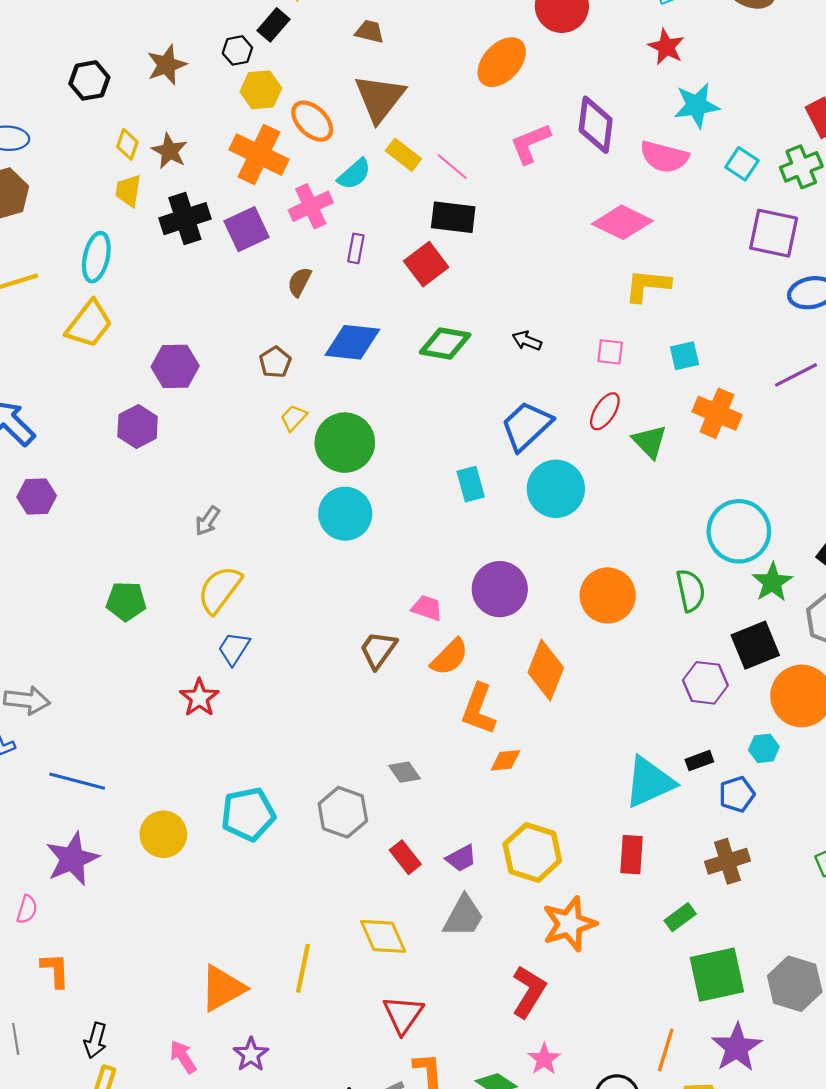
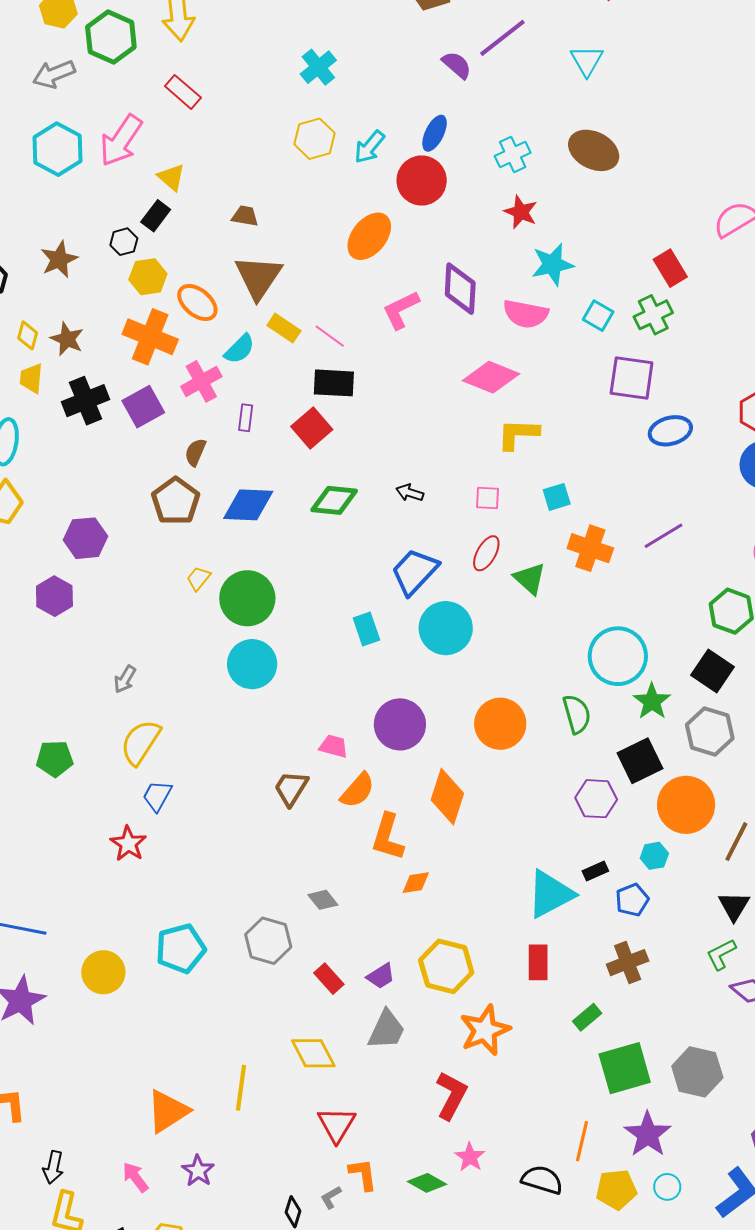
brown pentagon: (275, 362) -> (176, 501), moved, size x1.6
purple line: (796, 375) -> (663, 536), moved

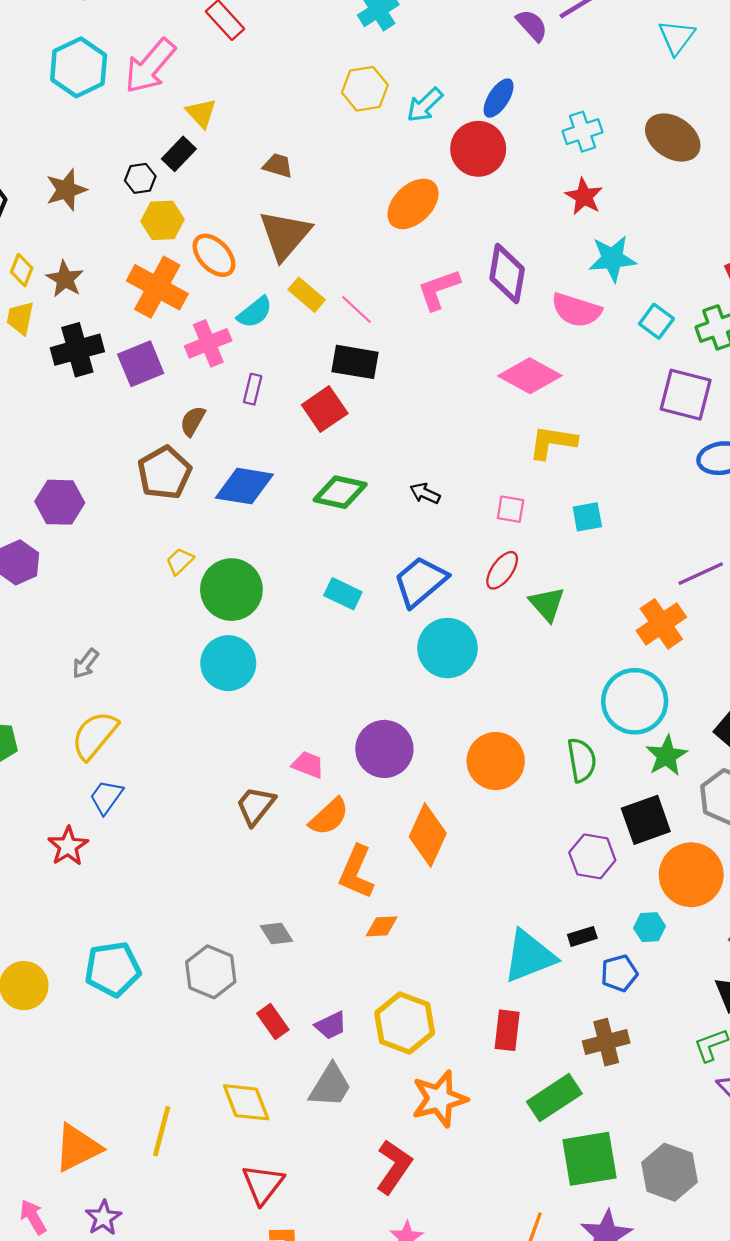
orange cross: (590, 548) -> (661, 624), moved, turned 30
cyan rectangle: (366, 629) -> (343, 594), moved, turned -52
green rectangle: (587, 1017) -> (554, 1098), size x1.6

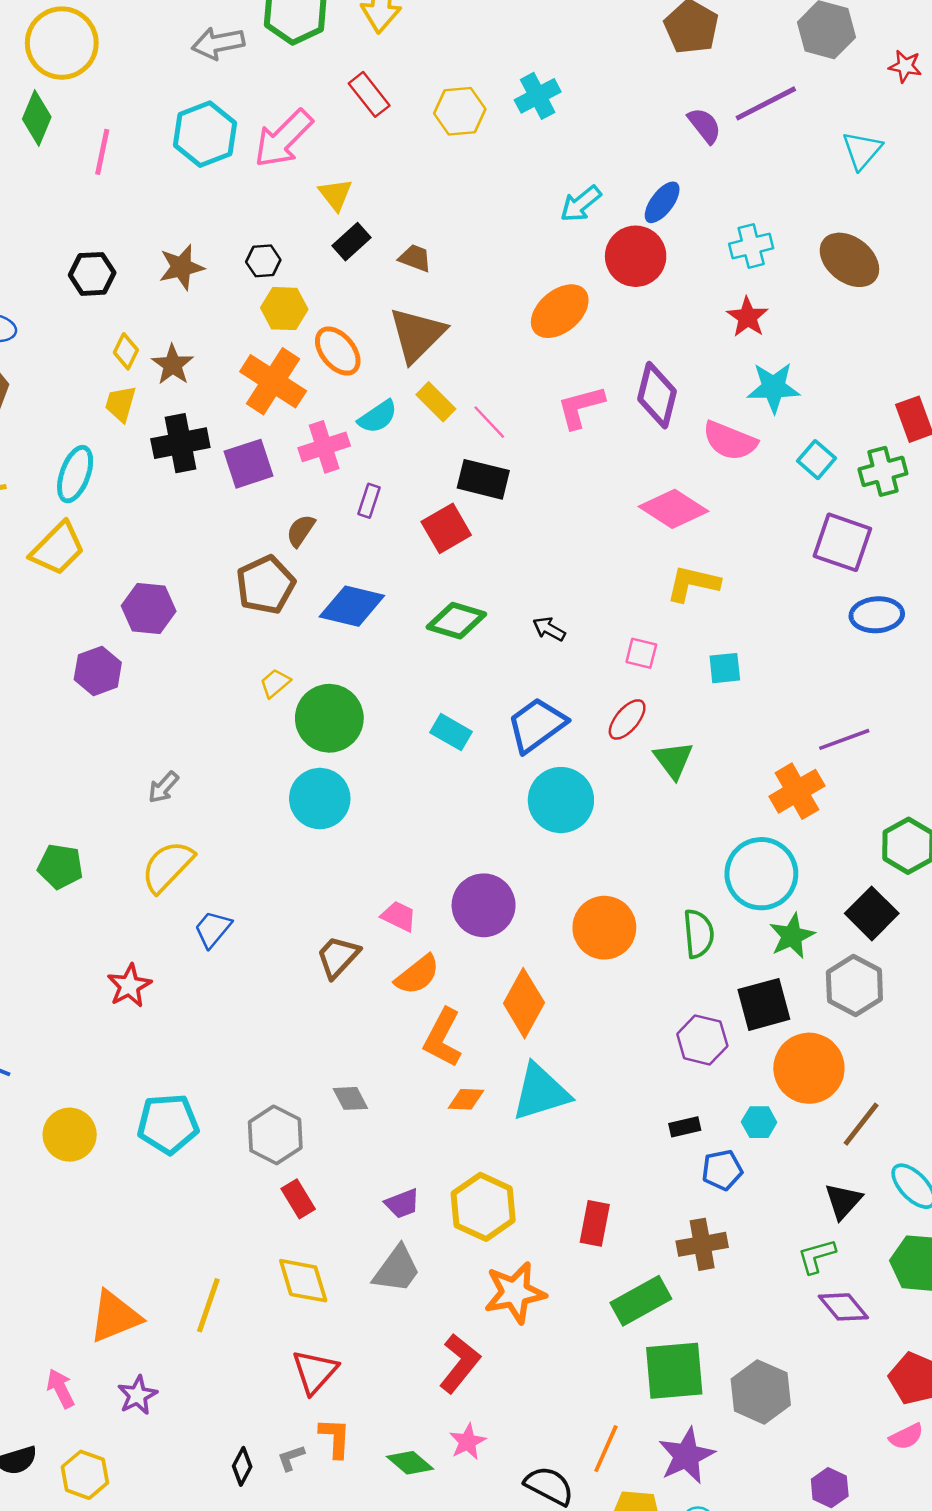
yellow hexagon: (365, 89) -> (460, 111), moved
black rectangle: (179, 154) -> (351, 242), moved
blue trapezoid: (106, 797) -> (213, 929), moved
cyan triangle: (529, 956) -> (541, 1092), moved
red rectangle: (273, 1022) -> (298, 1199), moved

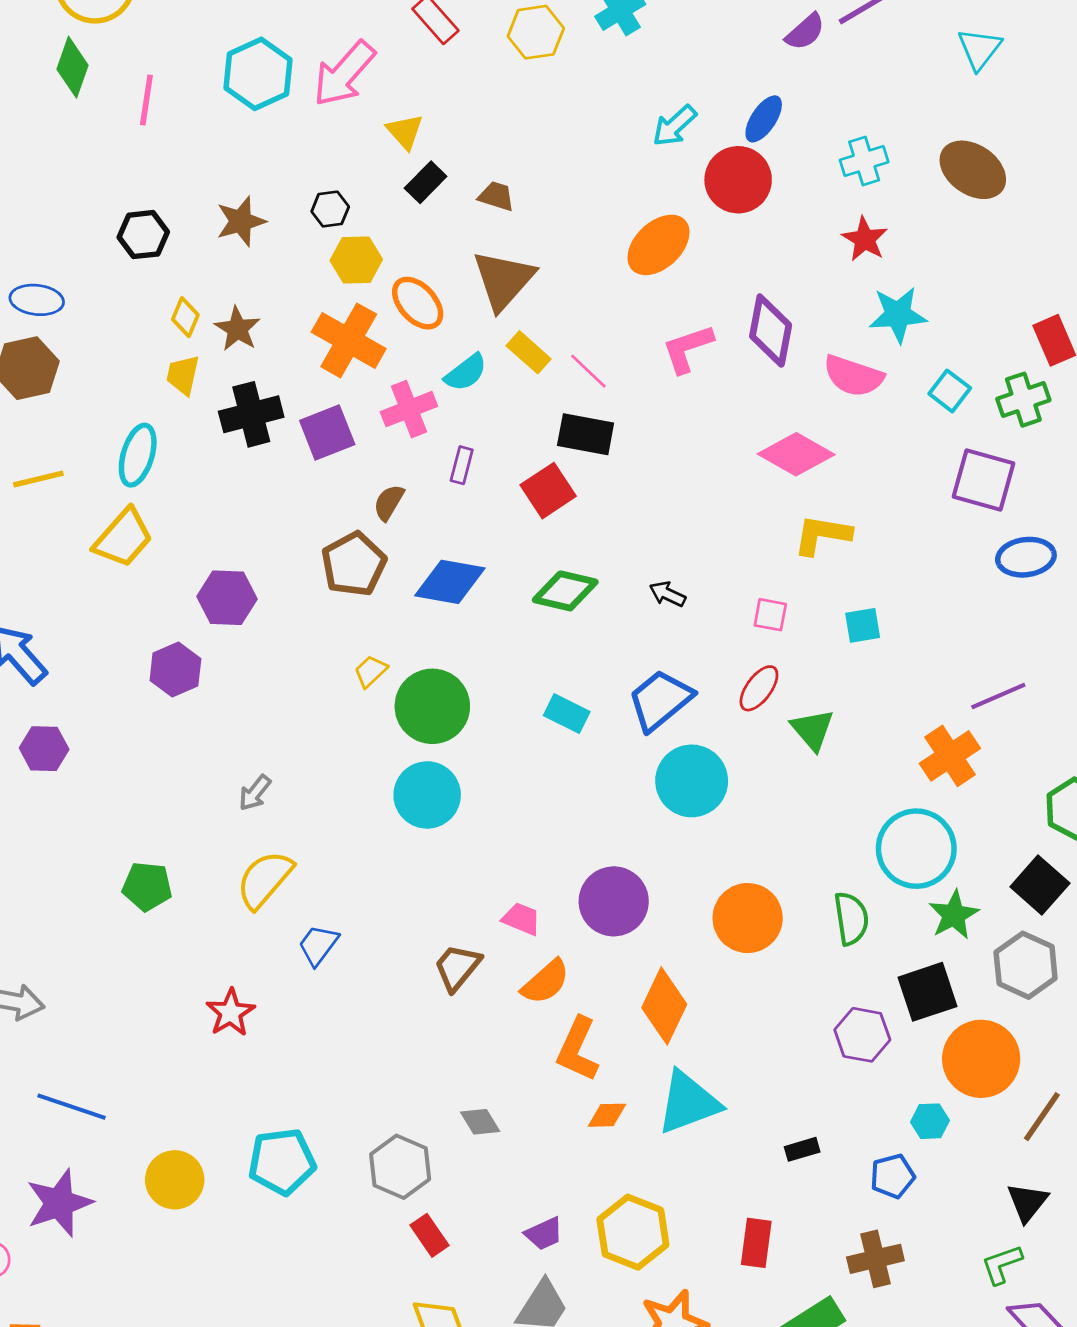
purple semicircle: (704, 125) -> (805, 32), turned 90
black rectangle: (685, 1127) -> (802, 1149), moved

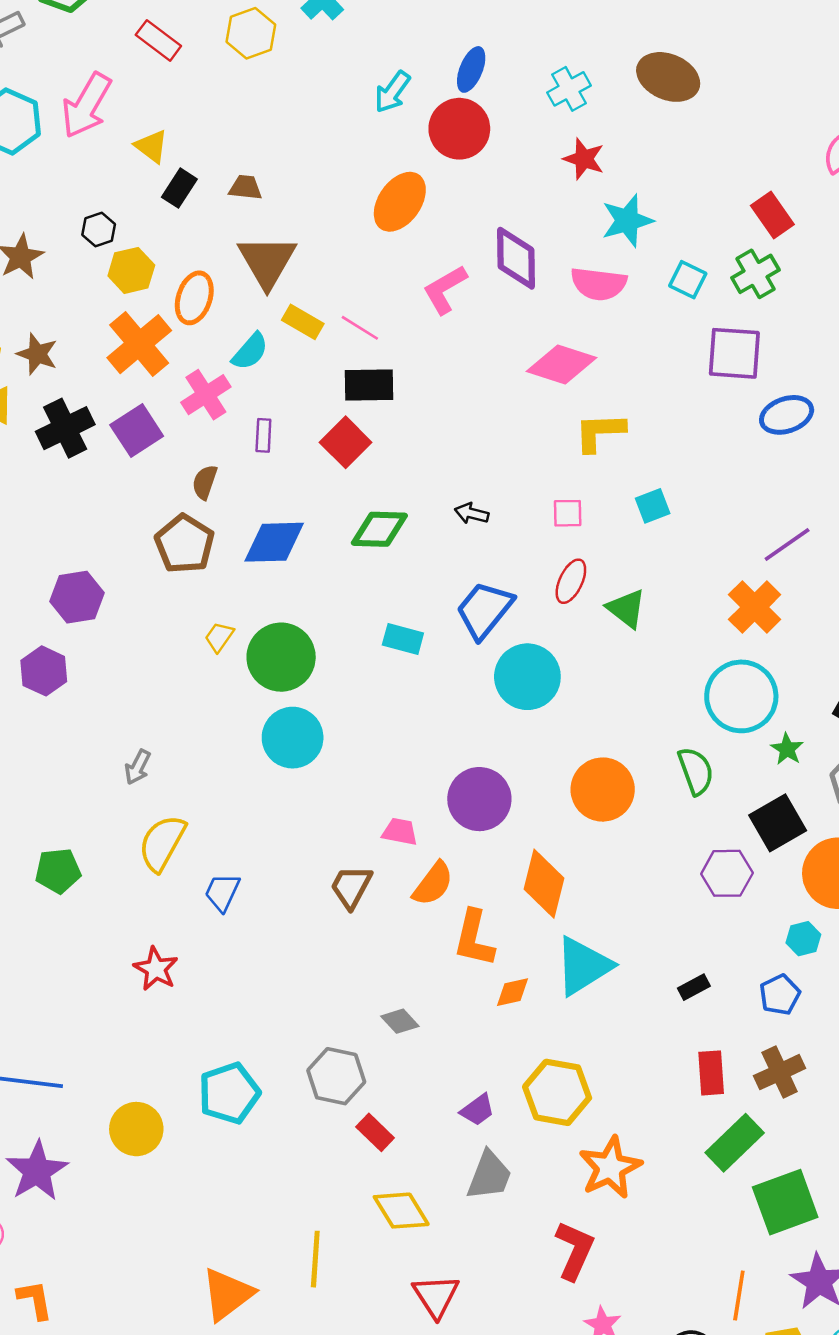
orange ellipse: (418, 303) -> (194, 298), turned 72
orange cross: (349, 340) -> (139, 344), turned 32
green star: (954, 915) -> (787, 749), size x0.7
red rectangle: (756, 1243) -> (711, 1073), moved

